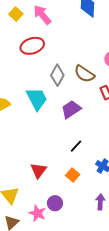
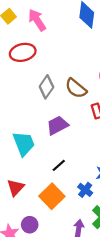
cyan trapezoid: (37, 99) -> (24, 144), moved
orange square: (73, 175) -> (52, 196), size x1.6

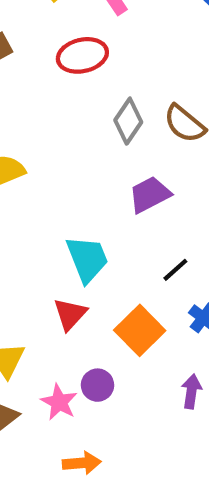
cyan trapezoid: (24, 144) -> (87, 259), moved
black line: (59, 165) -> (175, 270), moved

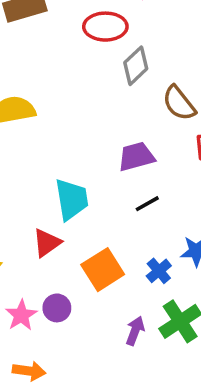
gray diamond: (128, 121) -> (136, 66), moved
black line: (175, 270) -> (147, 204), moved

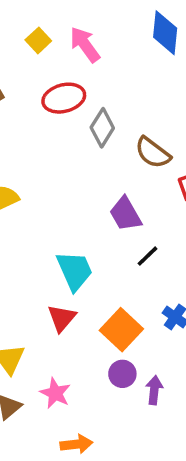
purple trapezoid: (136, 157) -> (125, 214), turned -90
purple circle: (57, 308) -> (122, 374), moved
purple arrow: (135, 331) -> (154, 390), moved

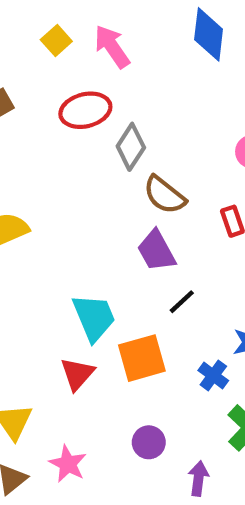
brown semicircle: (153, 153) -> (164, 195), moved
orange square: (121, 330) -> (142, 358), moved, turned 30
purple arrow: (154, 390) -> (198, 479), moved

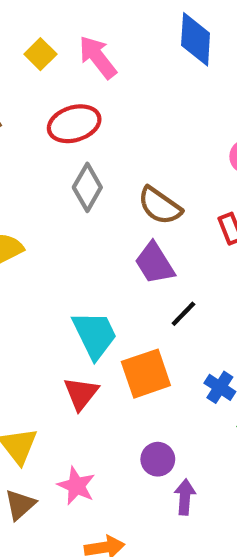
gray diamond: (131, 147) -> (87, 187), moved
purple arrow: (198, 479) -> (185, 497), moved

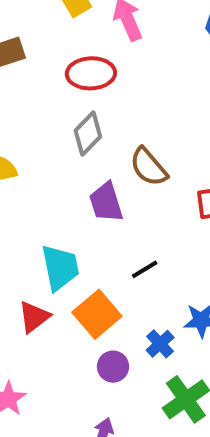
purple trapezoid: (155, 263) -> (106, 202), moved
orange square: (146, 374) -> (97, 314), turned -36
purple circle: (158, 459) -> (113, 367), moved

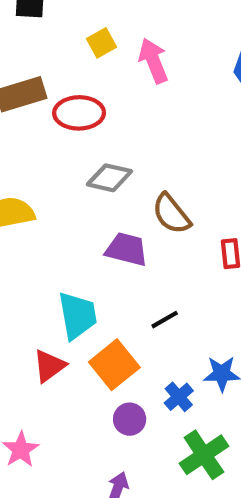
red ellipse: (91, 73) -> (79, 113), moved
gray diamond: (88, 134) -> (110, 178), turned 57
purple trapezoid: (106, 202) -> (127, 249), turned 120

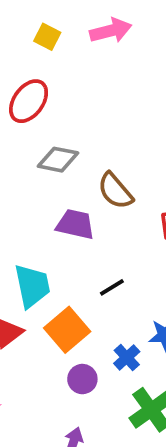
yellow square: (102, 43) -> (47, 37), turned -32
pink arrow: (153, 61) -> (111, 31), moved, turned 99
red ellipse: (79, 113) -> (29, 101), turned -51

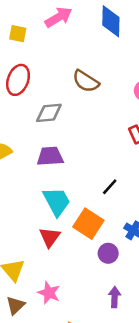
brown semicircle: (115, 191) -> (86, 81), moved
purple trapezoid: (75, 224) -> (50, 156), moved

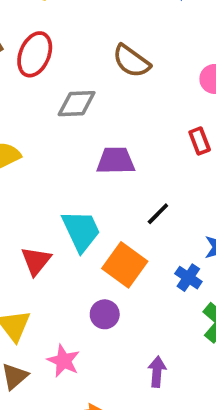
purple trapezoid: (50, 156) -> (116, 161), moved
red triangle: (50, 237) -> (36, 261), moved
purple circle: (108, 253) -> (105, 314), moved

